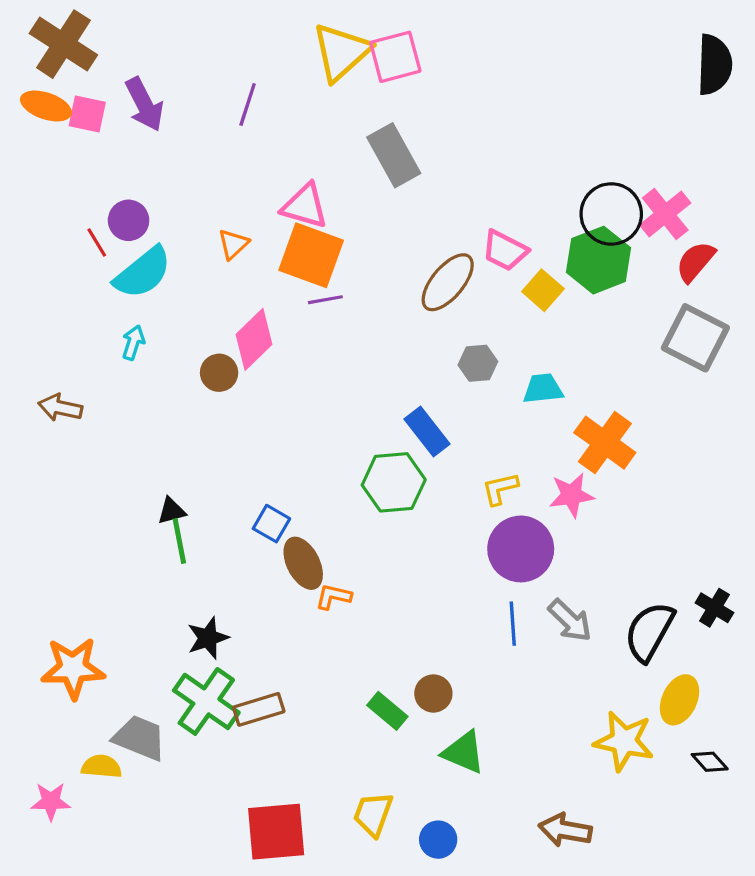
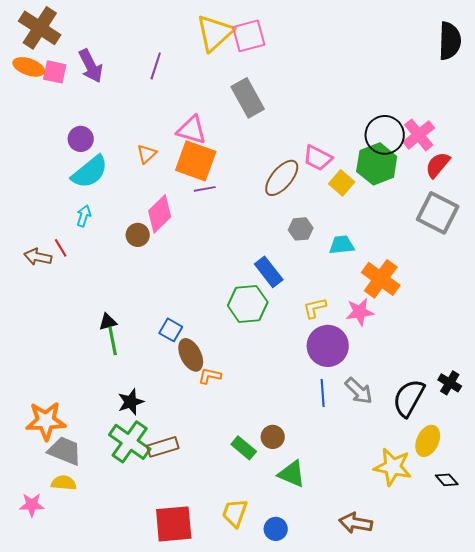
red line: (97, 243) -> (61, 248), moved
gray trapezoid: (140, 738) -> (65, 451), moved

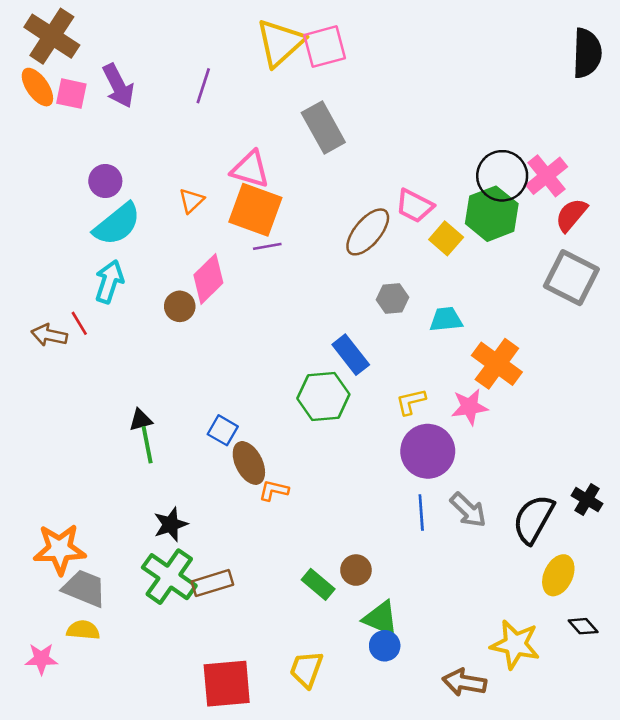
orange ellipse: (29, 67) -> (37, 87), turned 36
cyan arrow: (84, 216) -> (109, 282), size x1.5
yellow star: (393, 467) -> (515, 644), moved
blue circle: (276, 529) -> (385, 646), moved

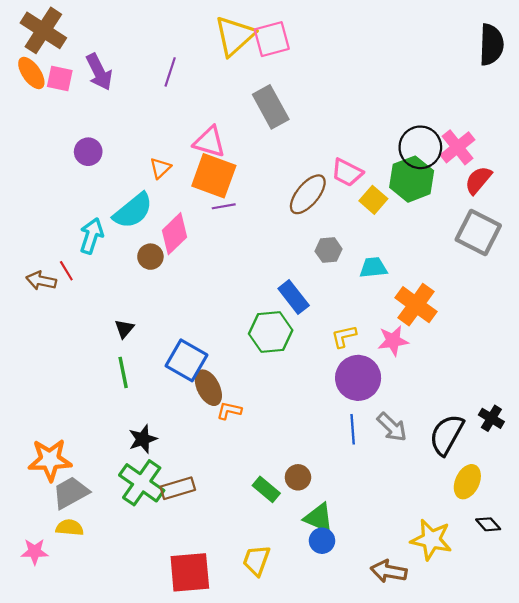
cyan semicircle: (117, 224) -> (133, 211), moved
black triangle: (141, 420) -> (124, 329), moved, turned -35
blue square: (223, 430) -> (187, 360), size x1.6
gray trapezoid: (84, 588) -> (71, 493), turned -51

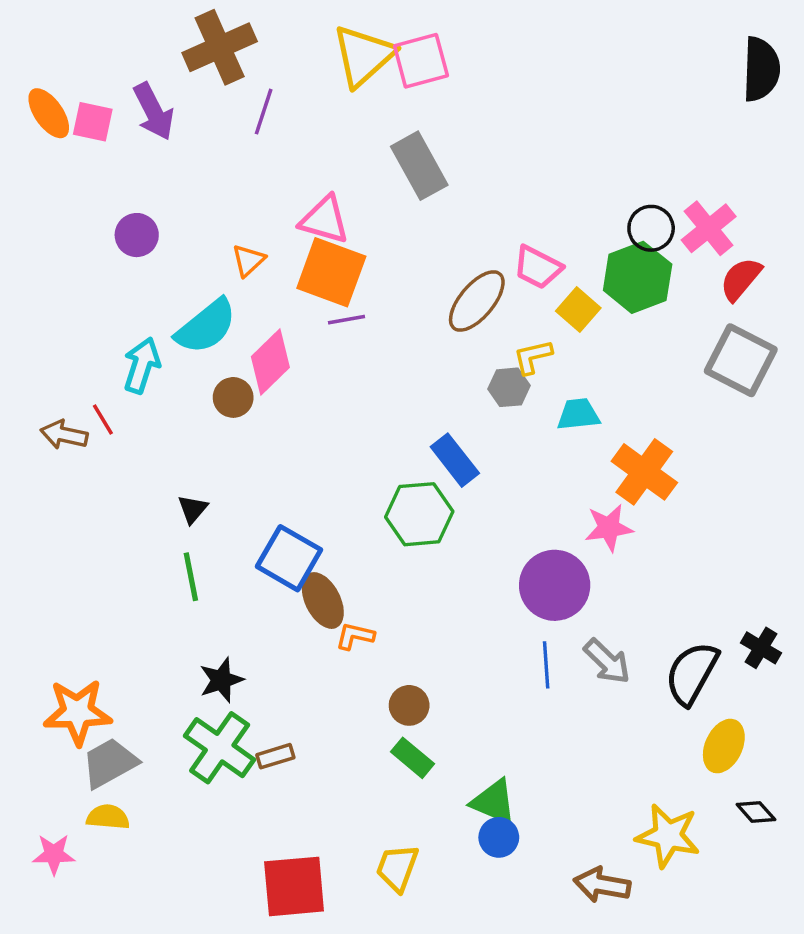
brown cross: (43, 30) -> (220, 47), moved, turned 33
black circle: (420, 147) -> (651, 228), size x0.7
yellow L-shape: (344, 336) -> (533, 357), moved
brown circle: (298, 477) -> (409, 705), moved
brown rectangle: (178, 488) -> (275, 756), size x0.7

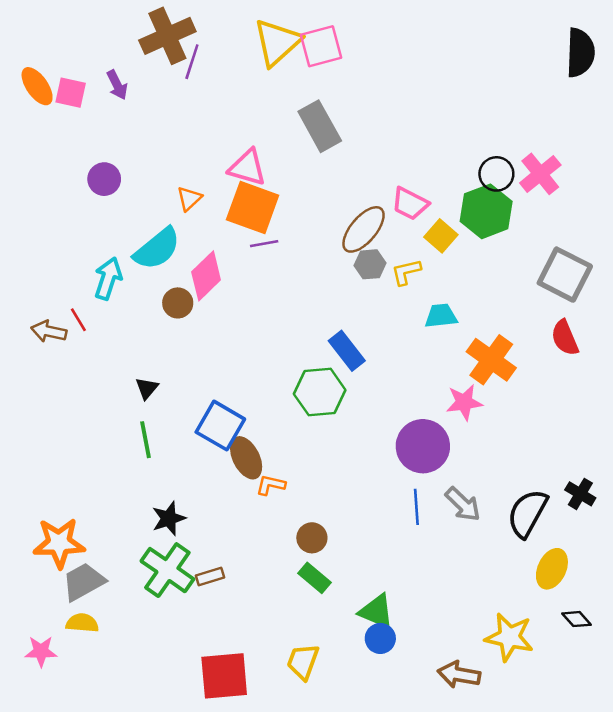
purple arrow: (154, 112) -> (117, 85), size x0.7
purple line: (264, 112) -> (192, 62), moved
red semicircle: (741, 279) -> (565, 338), moved, turned -63
gray hexagon: (509, 387) -> (370, 264), moved

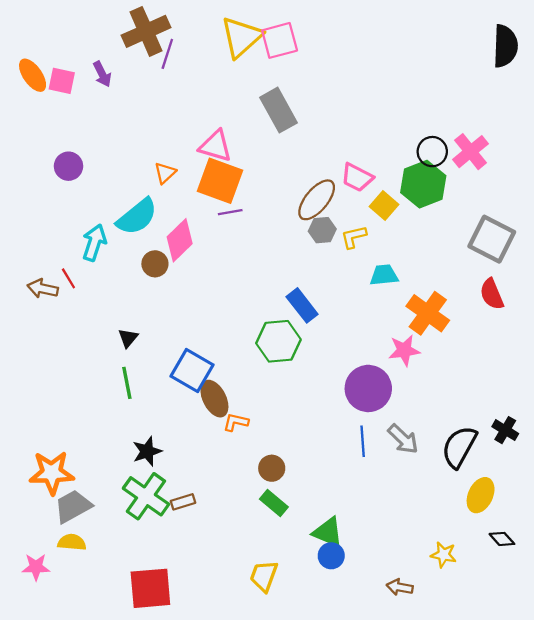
purple circle: (104, 179) -> (68, 166), moved
yellow star: (509, 637) -> (444, 555), size x0.6
brown arrow: (459, 675) -> (400, 587), size x0.7
red square: (224, 676) -> (150, 588), moved

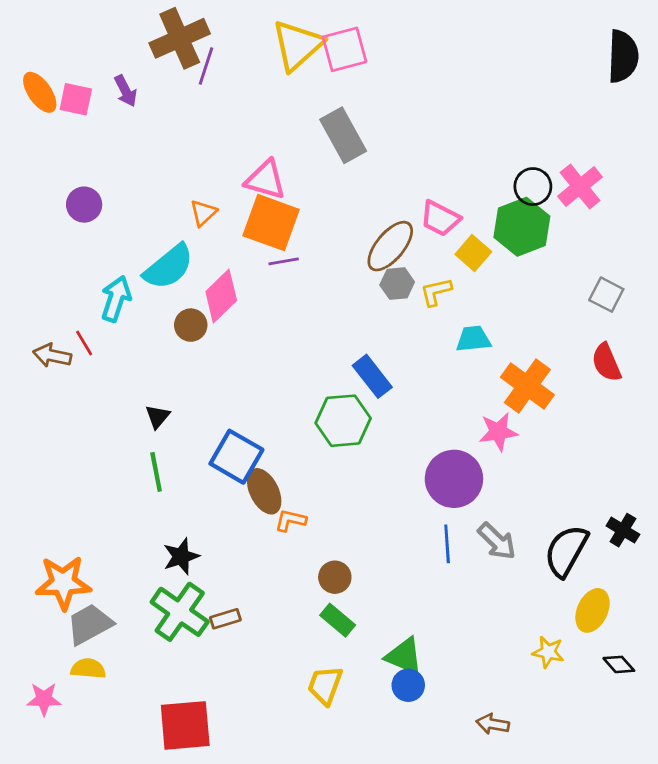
gray square: (492, 239) -> (606, 295), size x0.6
yellow star: (444, 555) -> (548, 652), moved
yellow trapezoid: (264, 576) -> (325, 685), moved

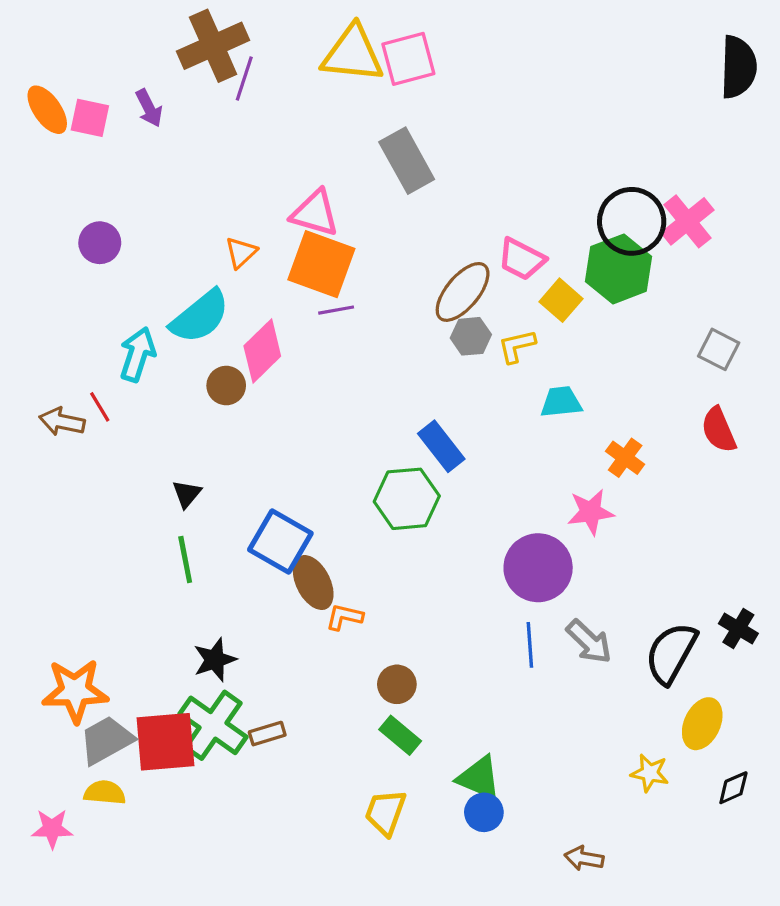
yellow triangle: (297, 45) -> (353, 54), turned 48
black circle: (533, 187) -> (632, 221), size x1.5
orange cross: (527, 386) -> (625, 458), size x0.6
black diamond: (619, 664) -> (733, 788), turned -72
red square: (185, 725) -> (165, 742), moved

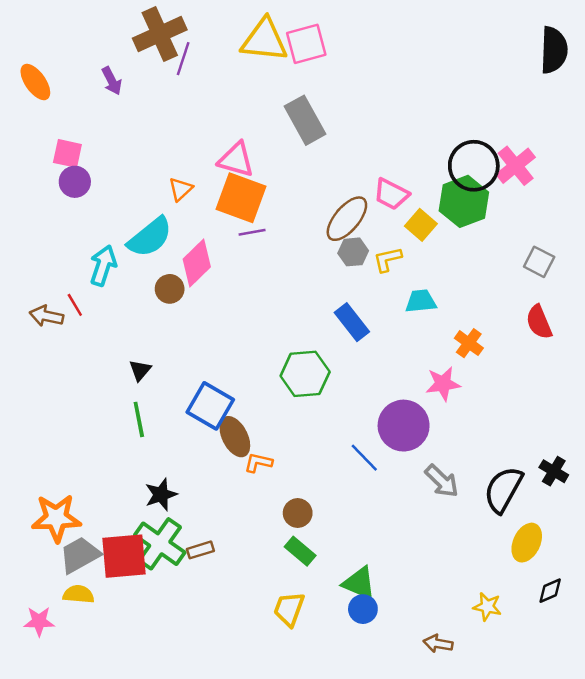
pink square: (90, 118) -> (67, 153), moved
blue rectangle: (441, 446) -> (352, 322), moved
blue line: (530, 645) -> (364, 458), moved, turned -40
yellow star: (650, 773) -> (487, 607), moved

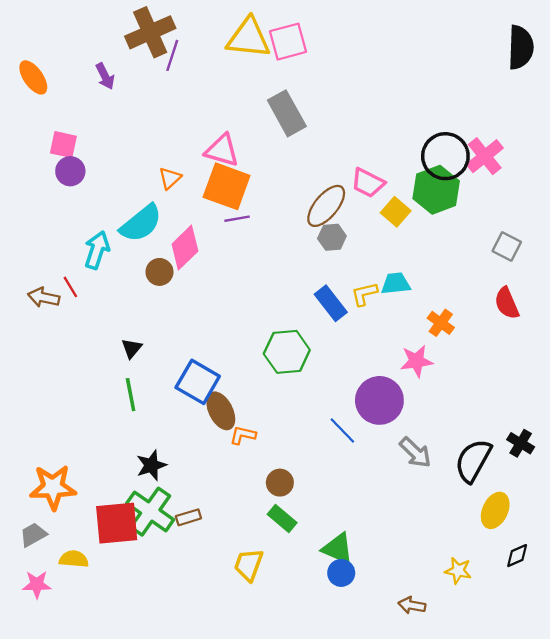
yellow L-shape: (388, 259) -> (364, 294), moved
gray trapezoid: (80, 555) -> (33, 535), moved, size x0.7
yellow trapezoid: (289, 609) -> (249, 565), moved

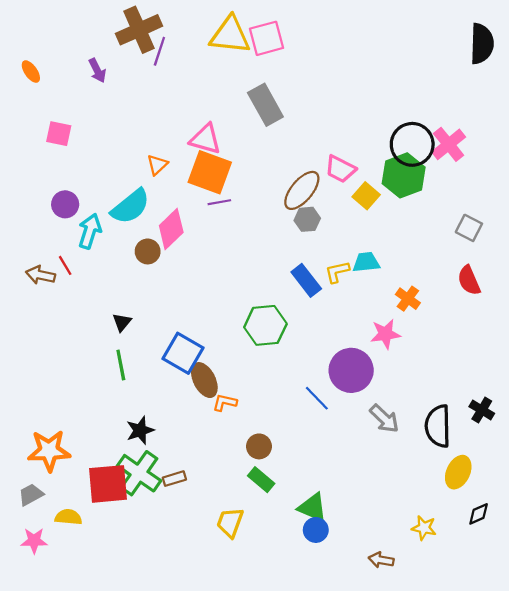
orange ellipse: (33, 77) -> (31, 72), size x0.7
purple circle: (70, 171) -> (65, 204), moved
black semicircle: (473, 461) -> (438, 426), turned -30

